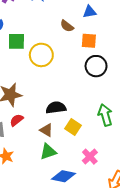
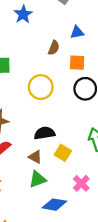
brown semicircle: (67, 26) -> (54, 48), turned -104
yellow circle: (41, 55) -> (41, 87), moved

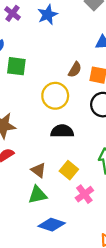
brown semicircle: (54, 48) -> (75, 70), moved
black semicircle: (45, 133) -> (62, 131), moved
pink cross: (81, 183) -> (84, 194), moved

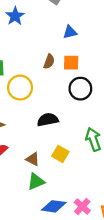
yellow circle: (55, 96) -> (20, 88), moved
pink cross: (84, 194) -> (82, 207), moved

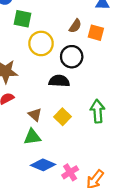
black circle: (80, 89) -> (72, 57), moved

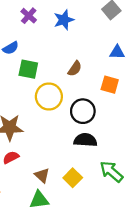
brown semicircle: (75, 26) -> (75, 69), moved
black semicircle: (59, 81) -> (85, 140), moved
green arrow: (98, 111) -> (111, 172), turned -45

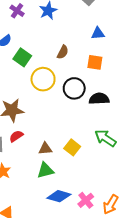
green square: (28, 69) -> (22, 57), turned 30
black semicircle: (85, 140) -> (99, 99), moved
brown triangle: (42, 175) -> (45, 149), turned -40

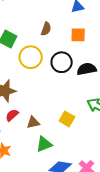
brown triangle: (45, 149) -> (33, 122), moved

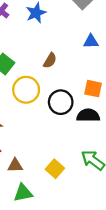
orange square: (78, 35) -> (93, 89), moved

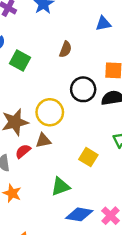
yellow circle: (26, 90) -> (50, 112), moved
brown triangle: (15, 165) -> (43, 141), moved

